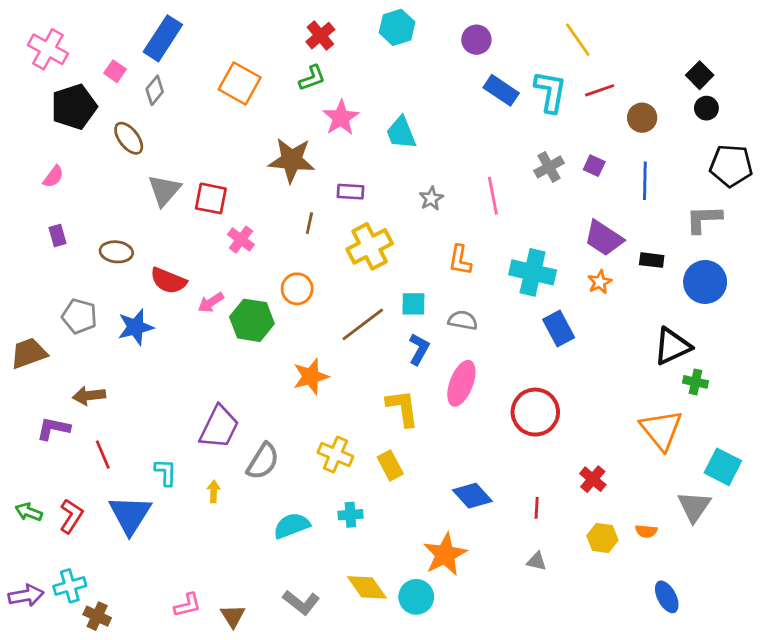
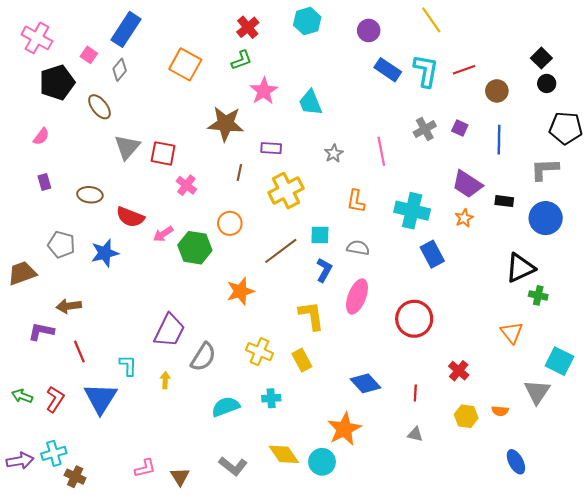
yellow line: (578, 40) -> (431, 20), moved
orange triangle: (661, 430) -> (512, 333), size x0.7

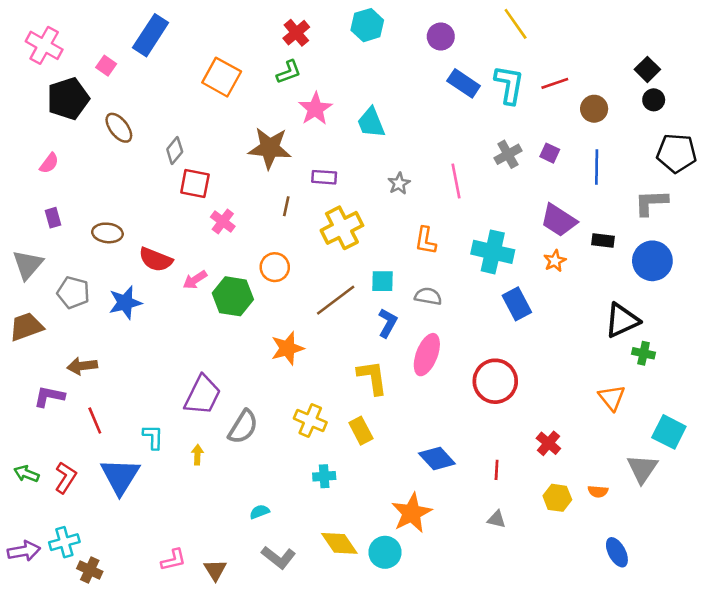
gray diamond: (120, 70) -> (175, 151), moved
gray triangle: (127, 147) -> (28, 265), moved
cyan semicircle: (226, 407) -> (260, 512), moved, size x0.6

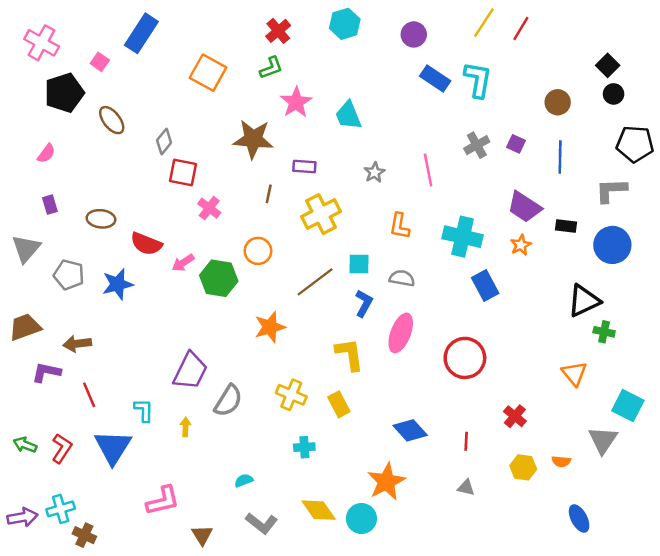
yellow line: (516, 24) -> (484, 23), turned 68
red line: (555, 83) -> (521, 29), moved, turned -40
brown trapezoid: (26, 327) -> (25, 327), moved
pink L-shape: (173, 560) -> (163, 501), moved, size x1.4

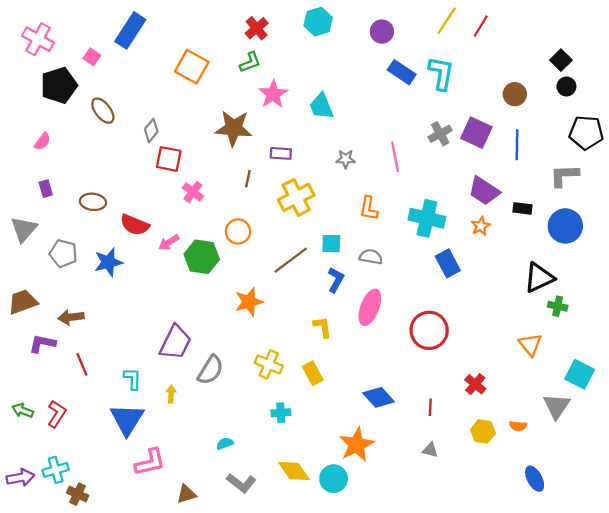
purple square: (516, 144) -> (476, 133), size x1.8
gray star: (375, 172) -> (346, 159), turned 30
yellow L-shape: (350, 354) -> (323, 327), size x0.7
blue triangle: (113, 447) -> (127, 419), moved
brown triangle: (202, 535) -> (186, 494), turned 45

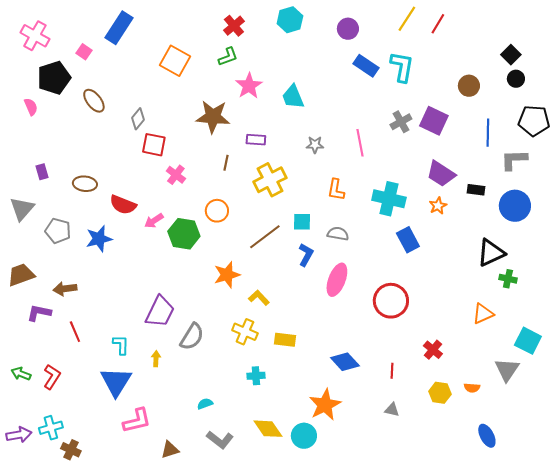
pink semicircle: (42, 141) -> (31, 107), moved, turned -60
blue line: (517, 145) -> (488, 133), moved
yellow L-shape: (323, 327) -> (259, 298), moved, turned -35
orange triangle: (530, 345) -> (483, 314), turned 45
yellow rectangle: (313, 373) -> (285, 340), turned -55

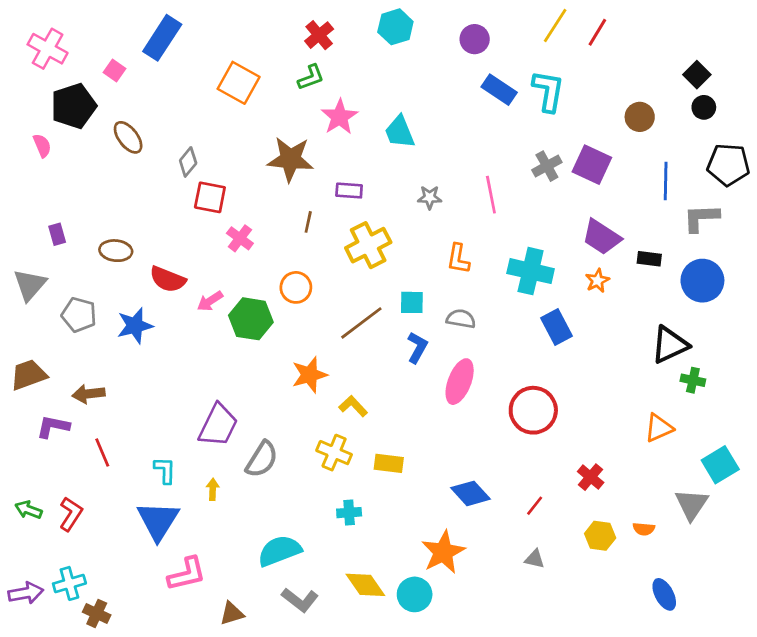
cyan square: (528, 341) -> (720, 465), turned 32
red line: (392, 371) -> (535, 506), turned 35
cyan semicircle: (205, 404) -> (280, 551), size x2.0

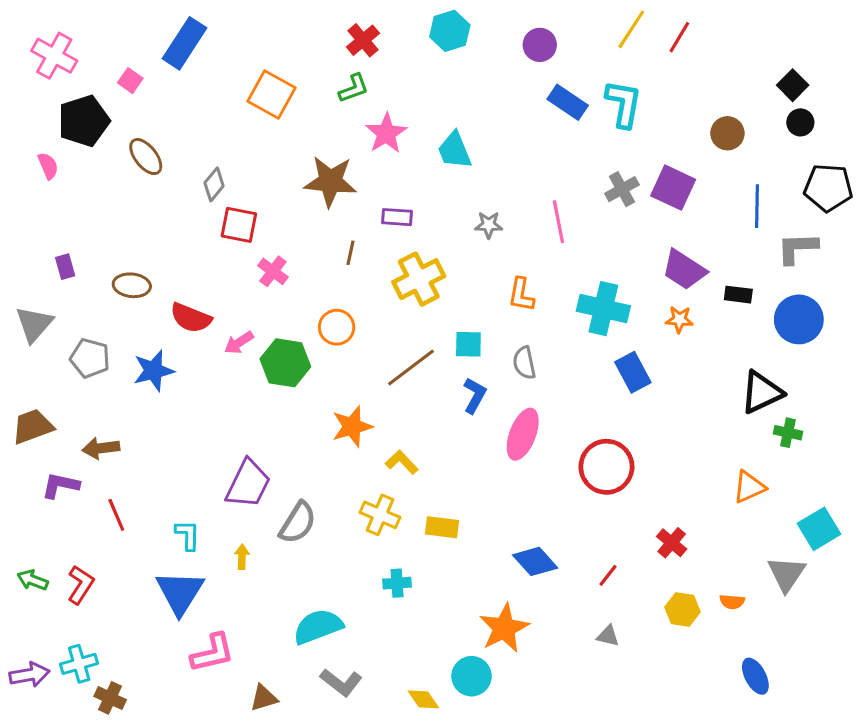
orange star: (597, 281) -> (679, 319), turned 30
gray semicircle: (461, 319) -> (524, 363), turned -112
yellow diamond: (365, 585) -> (423, 699), moved, size x0.7

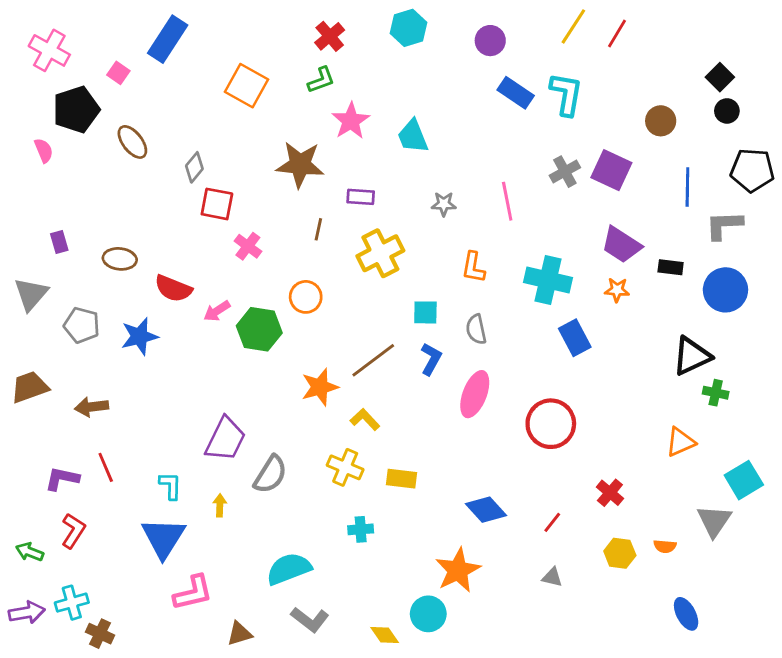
brown line: (411, 368) -> (373, 360), moved
purple L-shape: (60, 485) -> (62, 479), moved
green arrow: (33, 580) -> (30, 552), moved

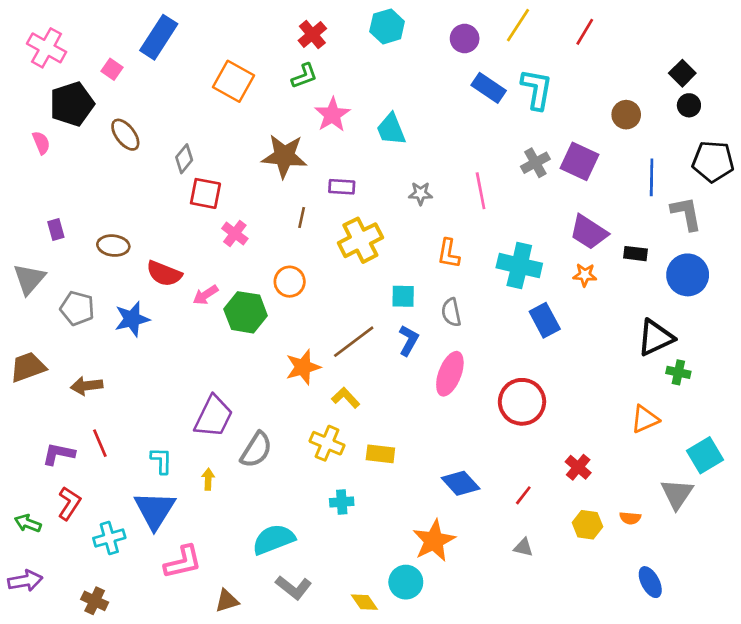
yellow line: (573, 26) -> (518, 25), moved
gray L-shape: (724, 225) -> (686, 213), turned 81
cyan cross: (72, 603) -> (109, 538), moved

